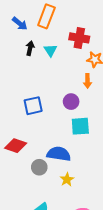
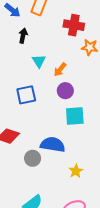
cyan triangle: (51, 50) -> (39, 61), moved
orange arrow: (87, 81) -> (60, 70), moved, turned 40
yellow star: (67, 180) -> (76, 171), moved

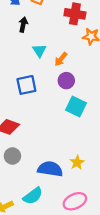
cyan square: (75, 116) -> (76, 106), turned 30
blue semicircle: (53, 145) -> (50, 169), moved
gray circle: (33, 158) -> (12, 156), moved

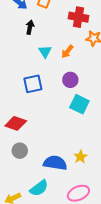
orange arrow: (61, 59) -> (67, 52), moved

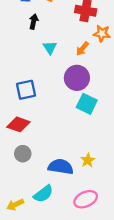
orange arrow: (67, 52) -> (82, 49), moved
purple circle: (70, 80) -> (77, 78), size x1.5
blue square: (33, 84) -> (26, 90), moved

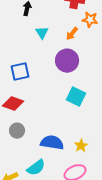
cyan square: (87, 104) -> (76, 97), moved
yellow star: (88, 160) -> (81, 146), moved

